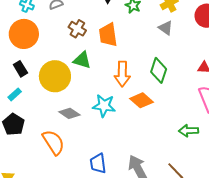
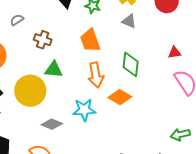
orange trapezoid: (108, 35) -> (90, 40), moved
green arrow: (189, 131) -> (180, 135), moved

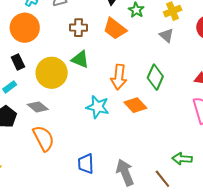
brown cross: (43, 40) -> (78, 28), turned -36
orange trapezoid: (90, 40) -> (115, 29), moved, turned -50
gray diamond: (52, 124) -> (38, 107), moved

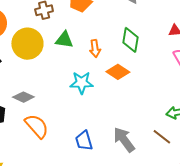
green triangle: (80, 59) -> (64, 40), moved
yellow circle: (52, 73) -> (27, 44), moved
orange arrow: (119, 77) -> (95, 49), size x0.7

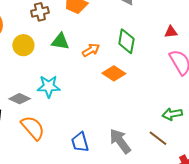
yellow circle: (27, 44) -> (23, 45), size x0.7
orange arrow: (95, 49) -> (91, 50), turned -114
cyan star: (82, 83) -> (49, 86), moved

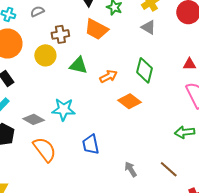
yellow circle: (23, 45) -> (45, 55), moved
green arrow: (172, 114) -> (185, 132), moved
gray arrow: (120, 141) -> (131, 169), size x0.6
blue trapezoid: (80, 142) -> (91, 144), moved

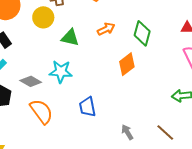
green triangle: (78, 65) -> (70, 38), moved
orange arrow: (108, 76) -> (106, 29), moved
orange diamond: (130, 101) -> (127, 64), turned -75

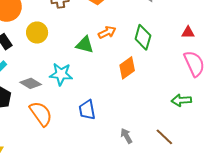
yellow circle: (43, 17) -> (37, 33), moved
green triangle: (70, 38) -> (85, 45), moved

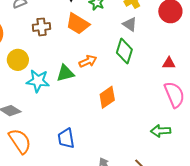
green diamond: (143, 37) -> (124, 51), moved
green triangle: (85, 45) -> (65, 73), turned -30
cyan star: (61, 74) -> (38, 81), moved

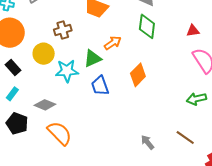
brown cross: (42, 27) -> (63, 30), moved
blue trapezoid: (66, 138) -> (100, 86), moved

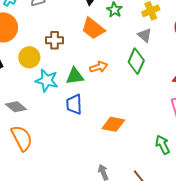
orange diamond: (138, 75) -> (113, 124), moved, turned 40
green arrow: (196, 99) -> (163, 145), turned 60

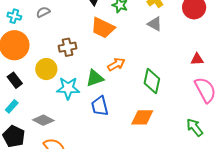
green diamond: (136, 61) -> (152, 81), moved

